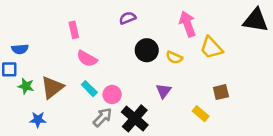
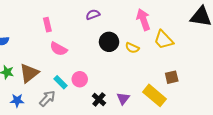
cyan rectangle: (89, 89) -> (61, 82), moved
purple triangle: (163, 91) -> (123, 98), moved
yellow rectangle: (201, 114) -> (155, 95), size x1.6
gray arrow: (102, 117) -> (47, 98), moved
black cross: (135, 118) -> (99, 99), size x0.6

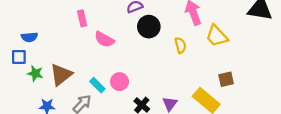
black circle: (109, 42) -> (149, 27), moved
yellow semicircle: (132, 48) -> (180, 45), turned -128
pink semicircle: (58, 49) -> (104, 39), moved

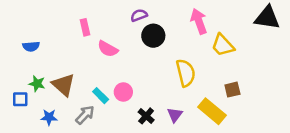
yellow semicircle: (180, 45) -> (186, 73), moved, size x1.6
blue square: (19, 57) -> (20, 99), moved
brown triangle: (61, 75) -> (63, 85), turned -40

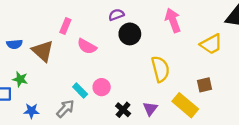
pink rectangle: (85, 27) -> (65, 26), turned 35
yellow trapezoid: (223, 45) -> (211, 44), moved, turned -75
brown triangle: (63, 85) -> (43, 51), moved

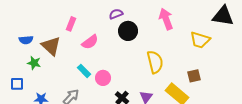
yellow trapezoid: (211, 44) -> (200, 40), turned 45
pink semicircle: (87, 46) -> (90, 42), turned -66
green star: (20, 79) -> (34, 63), moved
cyan rectangle: (80, 91) -> (84, 71), moved

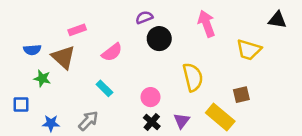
black triangle: (223, 16) -> (277, 20), size x0.7
pink rectangle: (71, 24) -> (77, 30), moved, turned 48
pink circle: (103, 78) -> (151, 97), moved

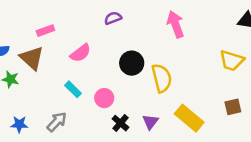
black circle: (159, 39) -> (132, 63), moved
yellow trapezoid: (249, 50) -> (232, 61), moved
brown square: (241, 95) -> (233, 107), moved
pink circle: (151, 97) -> (104, 98), moved

